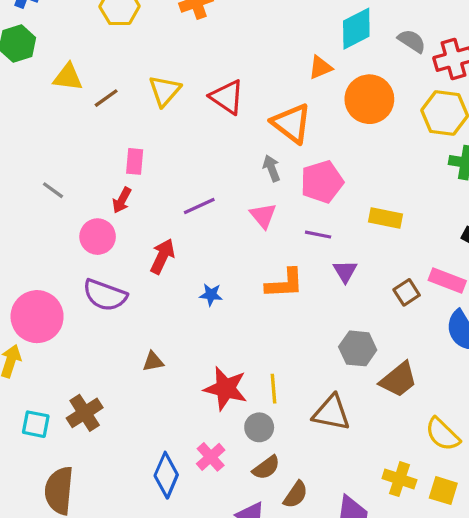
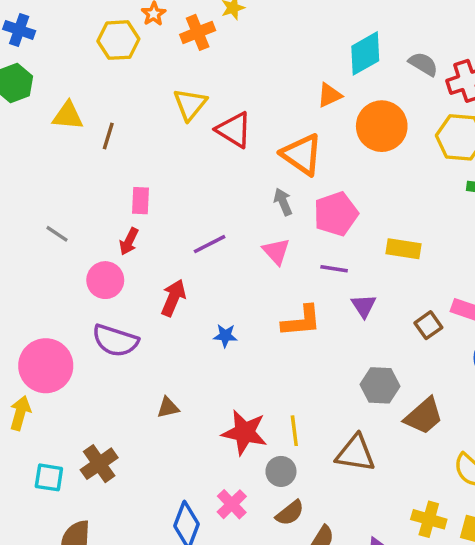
yellow triangle: (165, 91) -> (190, 104), moved
brown line: (106, 98) -> (108, 136), turned -35

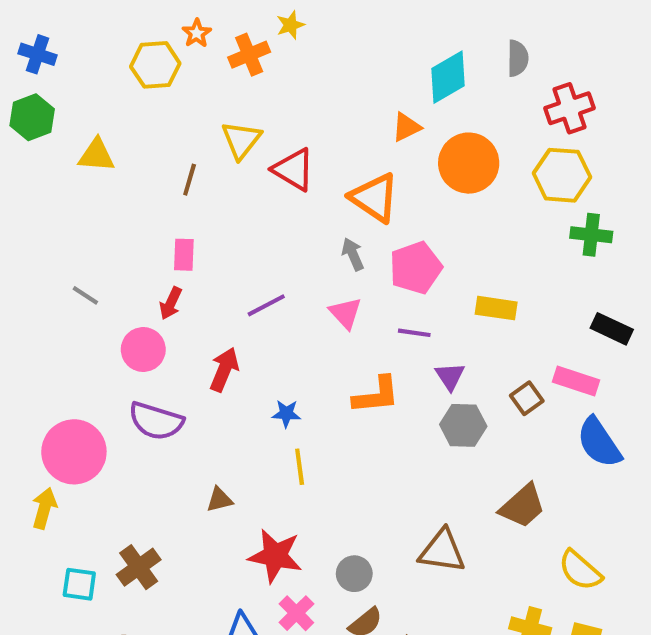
gray semicircle: (423, 64) -> (518, 58), moved, turned 60
brown line: (108, 136) -> (190, 180), moved
gray hexagon: (380, 385) -> (463, 425), moved
yellow line: (294, 431) -> (300, 467), moved
red star: (244, 432) -> (275, 556), moved

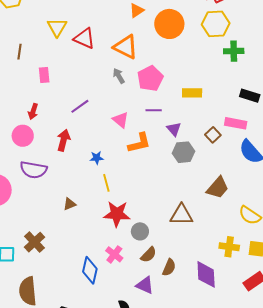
brown line: (190, 180) -> (19, 52), moved
pink rectangle: (184, 255) -> (44, 75), moved
pink triangle: (345, 313) -> (121, 120), moved
red star: (275, 556) -> (117, 214), moved

